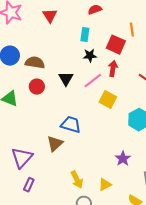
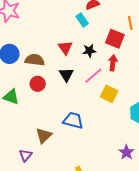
red triangle: (50, 16) -> (65, 48), moved
cyan rectangle: (85, 35) -> (82, 20), moved, turned -40
brown triangle: (55, 144) -> (44, 136), moved
purple triangle: (22, 158) -> (25, 155), size x0.6

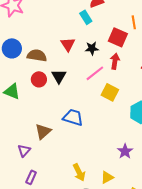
black triangle: (66, 75) -> (59, 76), moved

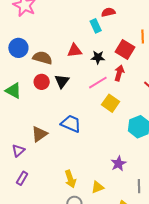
red triangle: (68, 44) -> (75, 51), turned 49

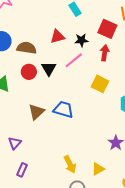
pink line: (98, 83) -> (74, 60), moved
brown triangle: (39, 134) -> (36, 112), moved

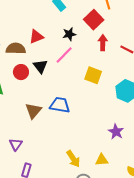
red square: (107, 29) -> (94, 20), turned 30
red triangle: (57, 36) -> (36, 37), moved
red arrow: (105, 53) -> (103, 43), moved
yellow triangle: (98, 169) -> (102, 160), turned 32

